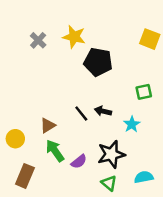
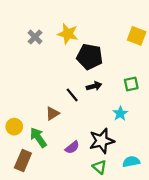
black arrow: (103, 111) -> (94, 86), moved, turned 152
black line: (81, 114) -> (72, 95), moved
brown triangle: (48, 126) -> (52, 114), moved
green arrow: (55, 151) -> (38, 138), moved

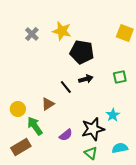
cyan star: (120, 114) -> (113, 115), moved
yellow circle: (14, 127) -> (18, 109), moved
brown rectangle: (23, 161) -> (21, 147), turned 36

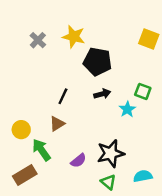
green square: (120, 77) -> (143, 91), turned 32
black line: (66, 87) -> (63, 96), moved, turned 64
cyan star: (113, 115) -> (127, 109), moved

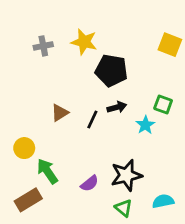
gray cross: (38, 40) -> (43, 46), turned 35
black line: (63, 96) -> (92, 119), moved
brown triangle: (57, 124) -> (60, 113), moved

